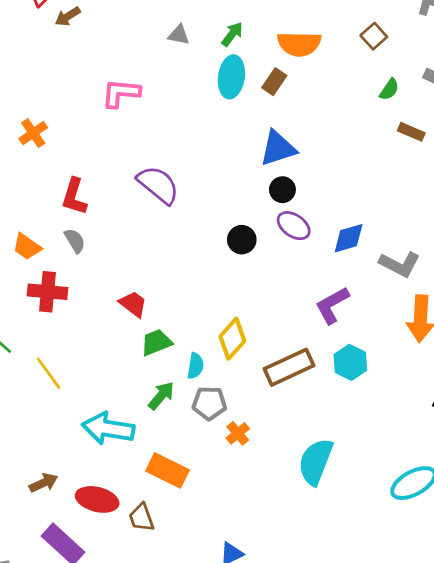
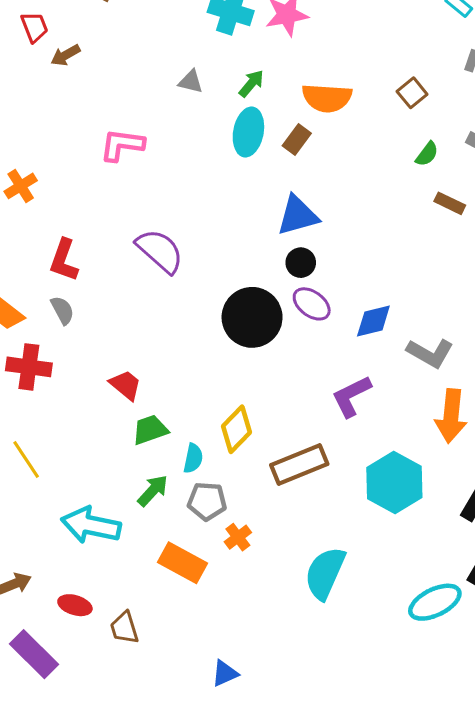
black circle: (242, 240) -> (252, 317), size x1.8
cyan hexagon: (350, 362) -> (394, 483), moved, size x1.5
orange rectangle: (167, 470) -> (182, 563), moved
red ellipse: (97, 499) -> (75, 605), size x0.7

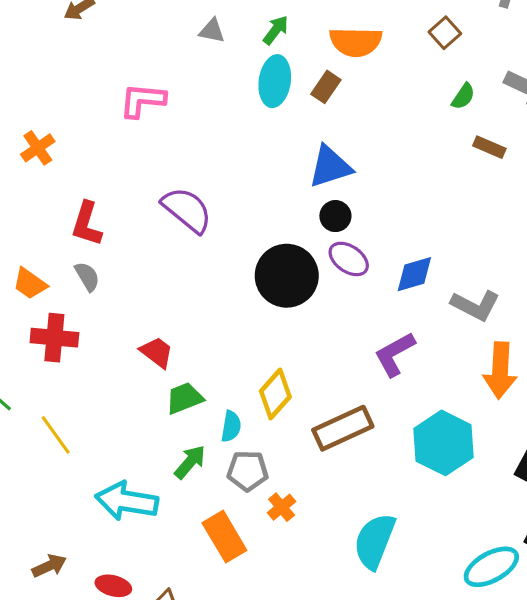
orange rectangle: (182, 563) -> (224, 537), turned 33

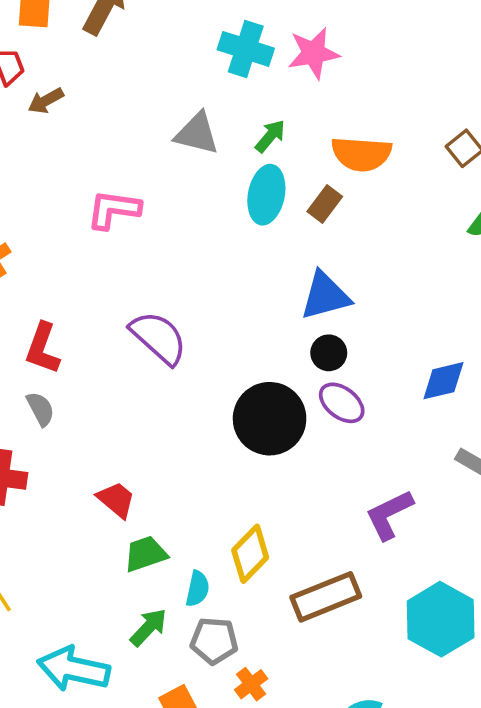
gray triangle: (212, 31) -> (197, 133), size x1.5
blue diamond: (414, 274) -> (443, 381), moved

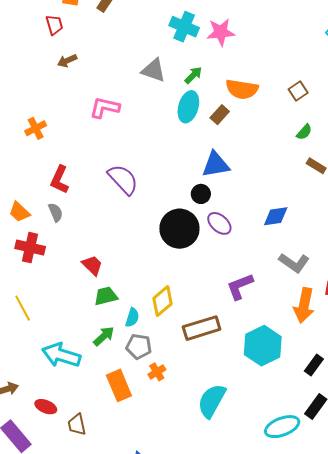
brown arrow: (46, 101) -> (67, 61), moved
black circle: (329, 353) -> (201, 194), moved

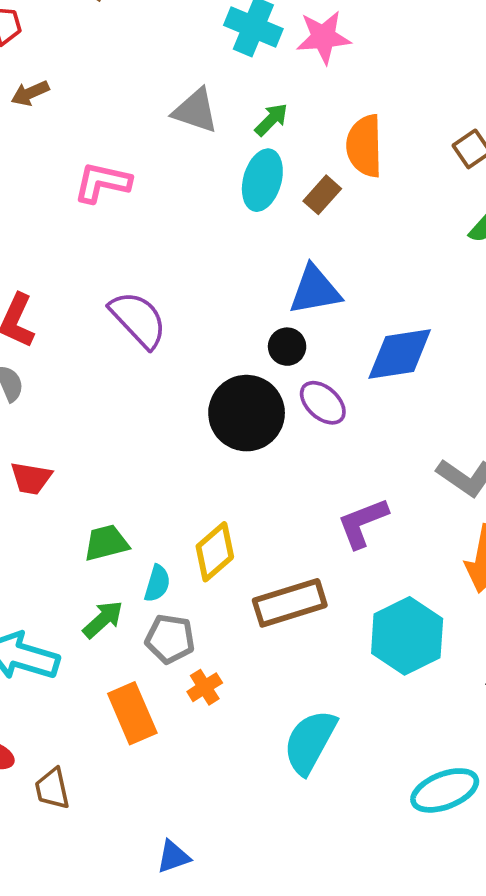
orange semicircle: (242, 89) -> (365, 146), turned 80
blue diamond: (276, 216) -> (400, 354), moved, size x1.4
red trapezoid: (92, 265) -> (31, 478), moved, turned 145

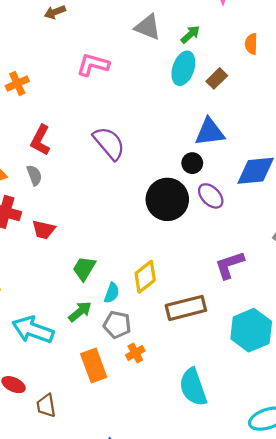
orange semicircle: (365, 146) -> (251, 44), moved, size x0.6
green trapezoid: (106, 543) -> (84, 268), turned -48
cyan semicircle: (310, 742) -> (193, 387), turned -51

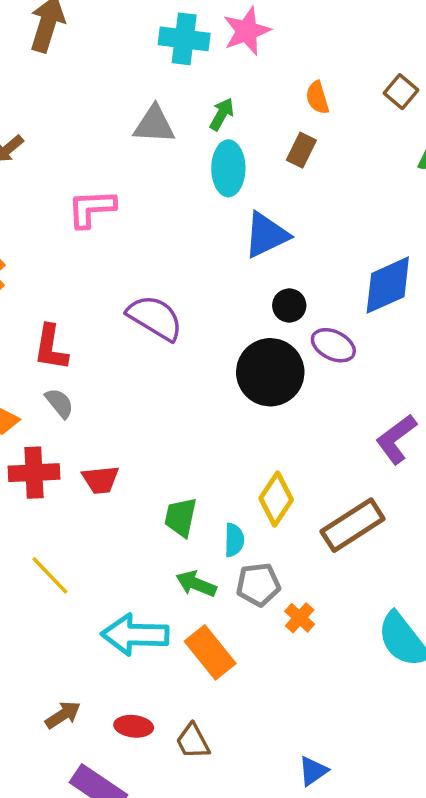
brown rectangle: (217, 78) -> (301, 150), moved
blue triangle: (210, 132) -> (266, 235), moved
green arrow: (80, 312) -> (196, 584), turned -100
orange rectangle: (94, 366) -> (210, 652), moved

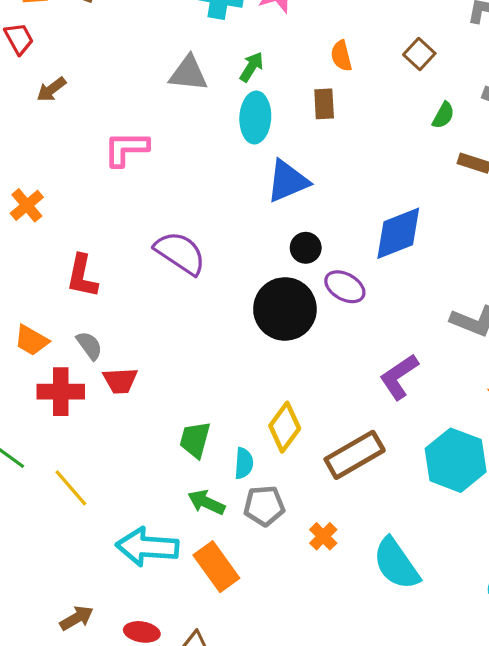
brown rectangle: (301, 150) -> (324, 104), turned -32
gray semicircle: (59, 403) -> (89, 346), moved
red trapezoid: (101, 480) -> (120, 381), moved
orange cross: (300, 618) -> (323, 536), moved

